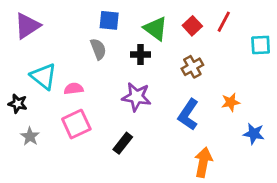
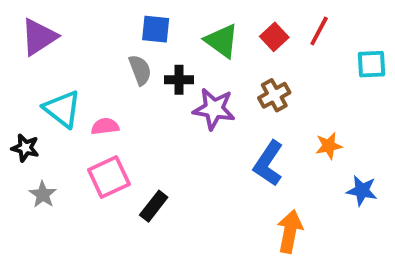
black cross: (141, 55) -> (179, 80), moved
purple star: (136, 97) -> (214, 109), moved
black rectangle: (123, 143) -> (154, 206), moved

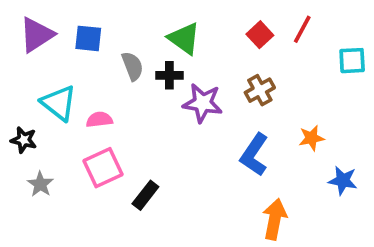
blue square: (156, 29) -> (88, 38), moved
green triangle: (222, 41) -> (184, 38), moved

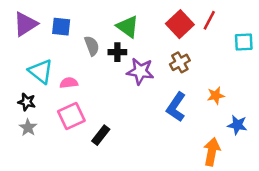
red square: (260, 35) -> (180, 24), size x1.5
black star: (24, 140) -> (27, 102), moved
orange arrow: (275, 219) -> (212, 152), moved

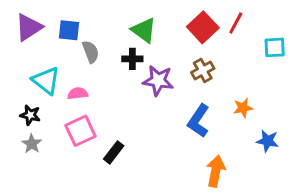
gray semicircle: (92, 46) -> (91, 52), moved
orange arrow: (212, 152) -> (216, 171), moved

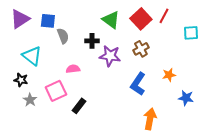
green triangle: (144, 30) -> (111, 20), moved
pink semicircle: (78, 93) -> (73, 69), moved
gray star: (32, 144) -> (30, 100), moved

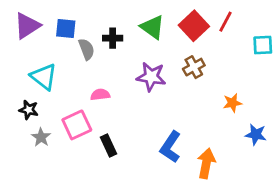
black cross: (92, 41) -> (113, 38), moved
blue L-shape: (138, 84) -> (170, 147), moved
black rectangle: (79, 106) -> (108, 146), turned -63

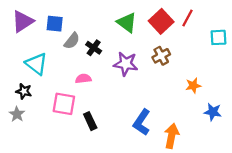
black cross: (113, 38) -> (94, 48), moved, turned 35
gray semicircle: (86, 49) -> (72, 41), turned 60
pink square: (77, 125) -> (64, 104), turned 35
gray star: (41, 137) -> (17, 114), moved

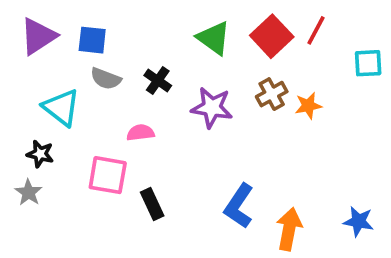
gray semicircle: (72, 41) -> (106, 79), moved, turned 72
orange star: (193, 86) -> (308, 106), moved
blue star: (213, 112) -> (358, 221), moved

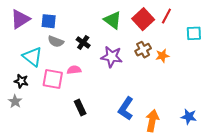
pink square: (108, 175) -> (53, 79), moved

